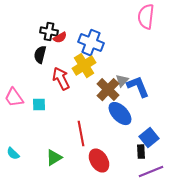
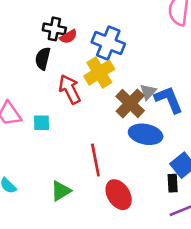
blue ellipse: (120, 114) -> (146, 134), turned -35

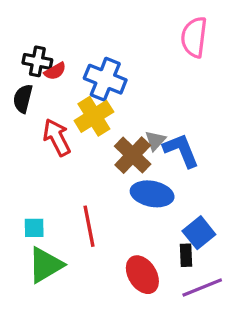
cyan square: (41, 123) -> (34, 228), moved
green triangle: (61, 191) -> (45, 265), size x1.4
red ellipse: (119, 195) -> (142, 275), moved

